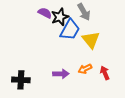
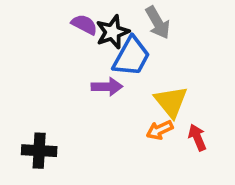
yellow triangle: (91, 40) -> (171, 102), moved
purple arrow: (61, 74) -> (107, 87), moved

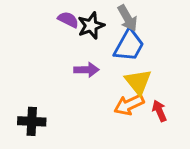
blue trapezoid: (131, 56) -> (129, 45), moved
orange arrow: (160, 130) -> (129, 105), size x1.4

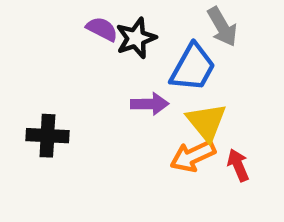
gray arrow: (127, 18) -> (222, 27), moved
purple arrow: (86, 70) -> (150, 104), moved
black cross: (32, 121) -> (47, 136), moved

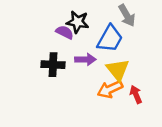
purple semicircle: (102, 29) -> (65, 32), moved
black star: (136, 38) -> (78, 22), turned 30
black cross: (47, 136) -> (53, 65), moved

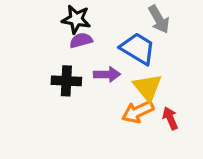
black star: (78, 22) -> (76, 19), moved
purple semicircle: (65, 32) -> (81, 40), turned -42
blue trapezoid: (110, 39) -> (138, 48), turned -88

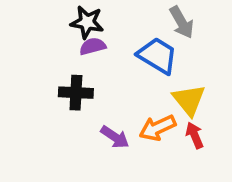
purple arrow: (107, 74) -> (115, 137), moved, turned 35
yellow triangle: (148, 87) -> (189, 100), moved

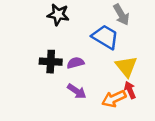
purple semicircle: (93, 46) -> (75, 63), moved
orange arrow: (157, 128) -> (114, 99), moved

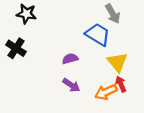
black star: (58, 15) -> (26, 14), moved
black cross: (51, 62) -> (16, 48), moved, turned 30

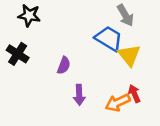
purple semicircle: (70, 59) -> (64, 65), moved, turned 126
yellow triangle: (117, 62) -> (129, 55), moved
purple arrow: (71, 85) -> (79, 95), turned 54

